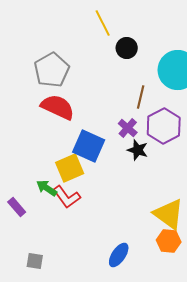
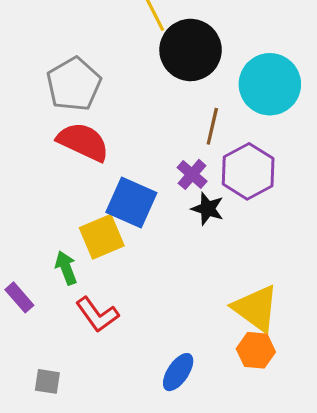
black circle: (127, 48) -> (191, 50), size x1.8
green arrow: (47, 188) -> (66, 268), turned 35
red L-shape: (67, 197) -> (97, 315), moved

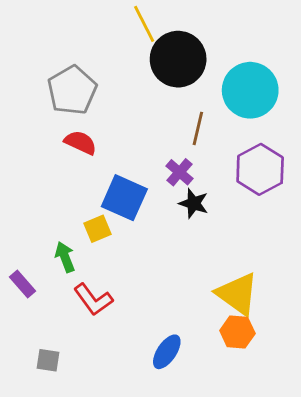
red semicircle: (83, 142) -> (81, 143), size x0.7
purple hexagon: (248, 171) -> (260, 169), moved
yellow square: (102, 237) -> (97, 229), size x0.7

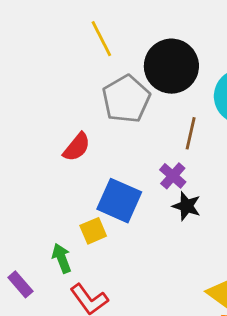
yellow line: (144, 24) -> (101, 39), moved
gray pentagon: (72, 90) -> (126, 99), moved
red semicircle: (81, 143) -> (77, 147), turned 104

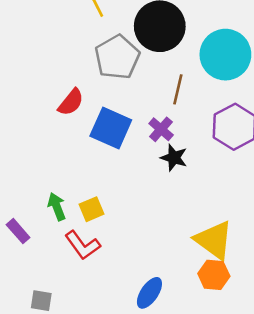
blue square: (119, 201) -> (111, 128), moved
yellow square: (93, 231) -> (91, 209), moved

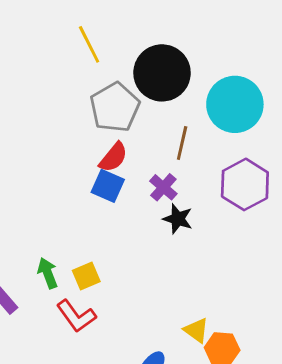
red semicircle: (71, 102) -> (113, 157), moved
blue square: (111, 128) -> (108, 186), size x0.7
yellow triangle: (214, 240) -> (196, 330), moved, size x0.6

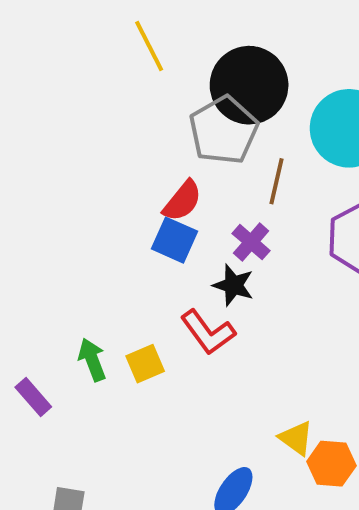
gray pentagon: (115, 107) -> (224, 130), moved
black star: (178, 219) -> (233, 285), moved
red L-shape: (76, 316) -> (208, 332), moved

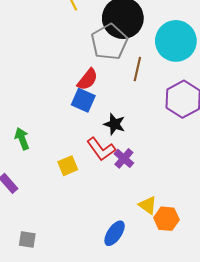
purple cross: (251, 242) -> (124, 158), moved
green arrow: (92, 360) -> (22, 139), moved

